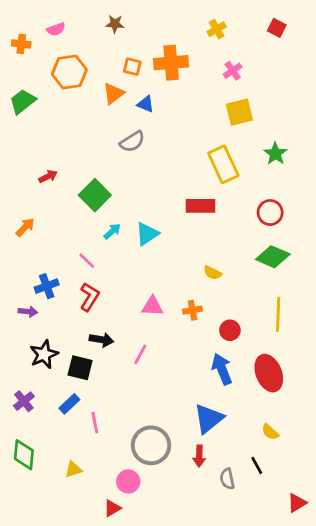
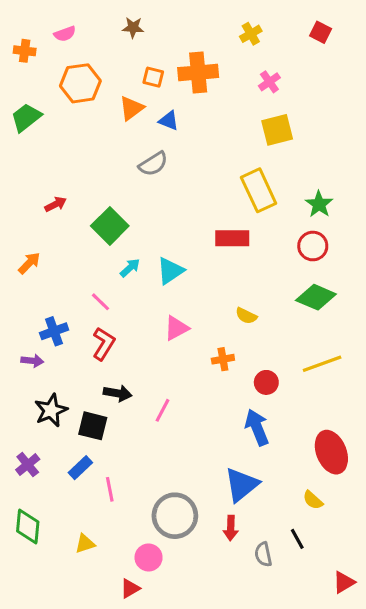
green star: (275, 154) -> (319, 204), moved
pink triangle: (152, 306) -> (176, 328), moved, turned -30
yellow line: (278, 314) -> (322, 364), turned 68
red ellipse: (269, 373) -> (331, 452), moved

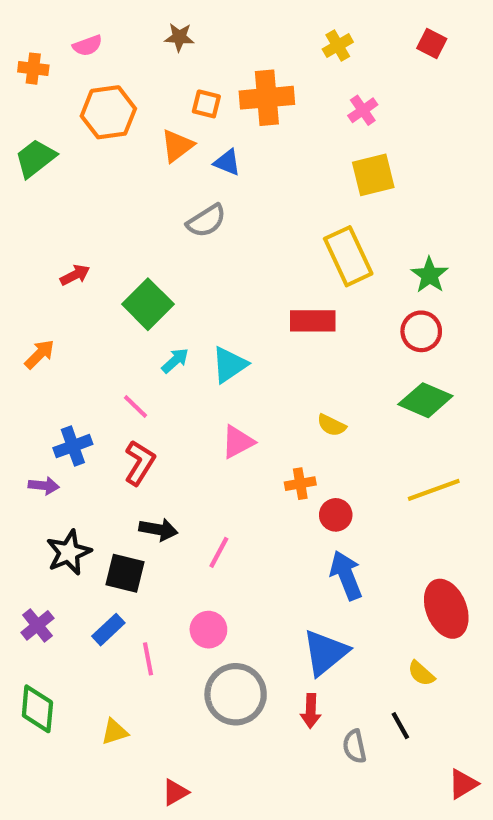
red circle: (266, 382) -> (336, 515), moved
pink circle: (149, 558) -> (208, 630), moved

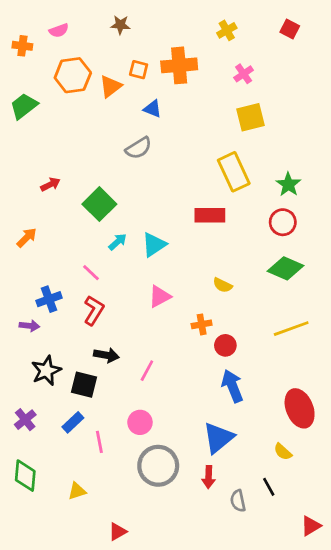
orange triangle: (177, 146) -> (111, 86), moved

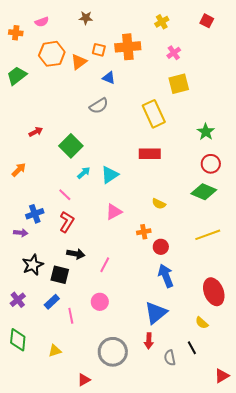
yellow rectangle: (234, 172) -> (154, 114), moved
red circle: (283, 222) -> (211, 164), moved
gray circle: (158, 466) -> (113, 352), moved

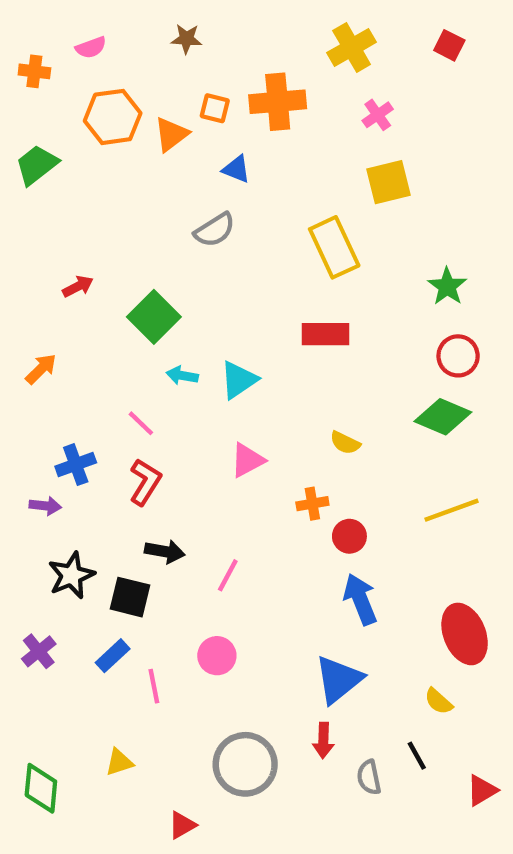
yellow cross: (162, 22) -> (352, 47), size x1.5
cyan arrow: (84, 173) -> (182, 375), turned -128
green diamond: (18, 340) -> (41, 788), moved
red triangle: (222, 376) -> (482, 790), moved

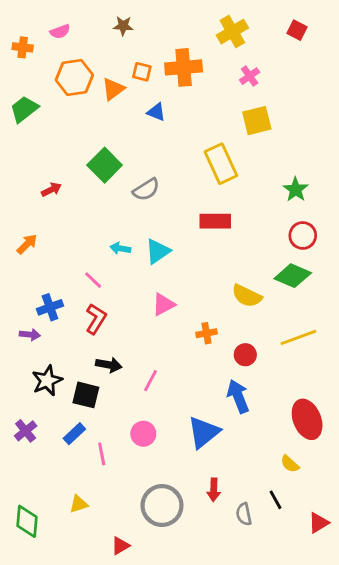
gray semicircle: (215, 230) -> (146, 190), moved
green square: (154, 317) -> (105, 165), moved
yellow semicircle: (345, 443) -> (247, 296), moved, size x1.5
red circle: (349, 536) -> (245, 355), moved
blue triangle: (339, 680) -> (204, 432), moved

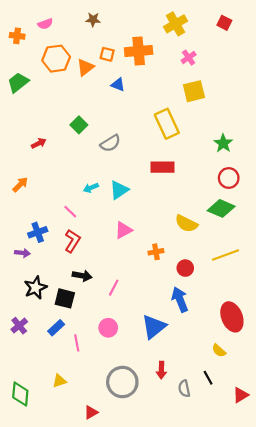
green square: (105, 165) -> (79, 125), size x0.7
cyan arrow: (120, 248) -> (91, 188), turned -32

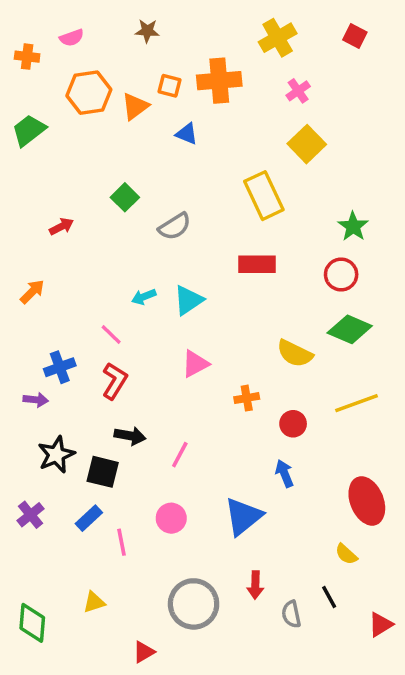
yellow square: (194, 91) -> (307, 144), turned -30
red circle: (229, 178) -> (341, 274), moved
blue arrow: (180, 300) -> (284, 474), size x0.7

